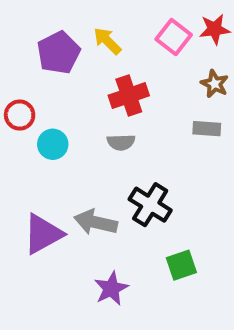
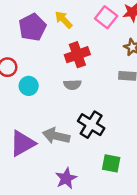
green square: (181, 265) -> (111, 163), turned 30

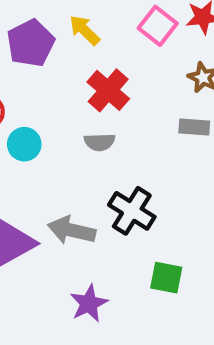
red cross: (77, 55) -> (108, 90), turned -30

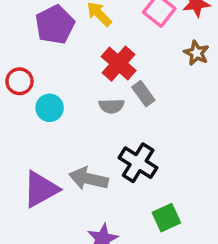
gray rectangle: (194, 127) -> (143, 94), moved, turned 50
green square: (166, 278) -> (166, 218), turned -36

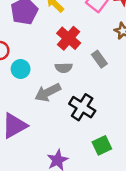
gray rectangle: (143, 94) -> (99, 59), moved
gray arrow: (89, 179) -> (48, 92), moved, turned -40

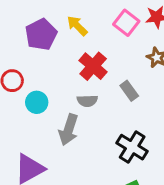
gray arrow: (48, 92) -> (69, 130), turned -45
black cross: (82, 107) -> (132, 147), moved

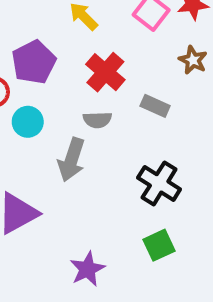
purple pentagon: (41, 34) -> (34, 62), moved
gray rectangle: (129, 91) -> (155, 106), turned -30

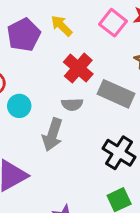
purple pentagon: (34, 62) -> (24, 35), moved
gray rectangle: (155, 106) -> (116, 94), size x1.6

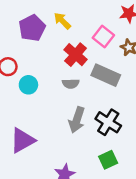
pink square: (113, 23) -> (103, 36), moved
gray arrow: (52, 135) -> (77, 120), moved

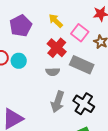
yellow arrow: (62, 21) -> (56, 21), moved
cyan circle: (28, 85) -> (19, 61), moved

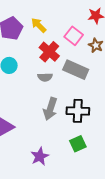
yellow arrow: (56, 21) -> (39, 25), moved
black cross: (84, 104) -> (78, 111), turned -30

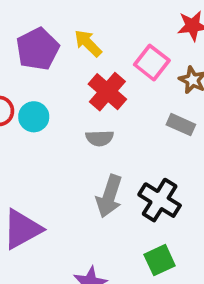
gray rectangle: (76, 70) -> (181, 125), moved, size x0.6
black cross: (78, 111) -> (160, 200), turned 30

